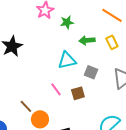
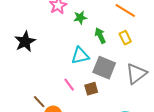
green arrow: (87, 40) -> (100, 36), turned 70
gray square: (91, 72) -> (104, 68), size x1.6

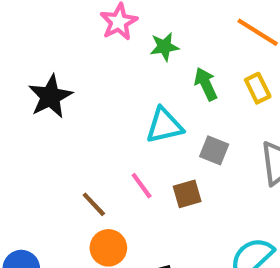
gray square: (104, 68) -> (214, 150), size x0.6
brown line: (39, 102) -> (94, 204), moved

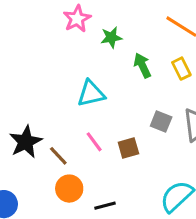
black star: (50, 96) -> (26, 142), moved
cyan triangle: (164, 125) -> (91, 93), moved
gray square: (214, 150) -> (161, 122), moved

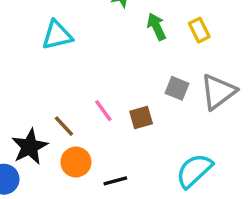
cyan triangle: (91, 93) -> (57, 35), moved
black star: (26, 142) -> (30, 147), moved

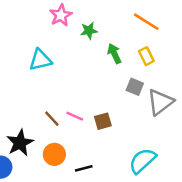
gray square: (177, 88) -> (135, 87), moved
pink line: (103, 111) -> (75, 116), turned -30
brown line: (64, 126) -> (52, 119), moved

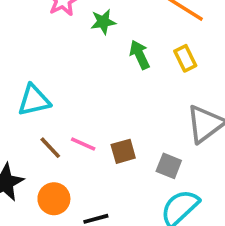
cyan triangle: (40, 60) -> (34, 100), moved
gray square: (135, 87) -> (169, 166), moved

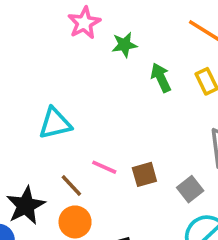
brown line: (50, 148) -> (71, 185), moved
gray square: (169, 166) -> (190, 189), turned 30

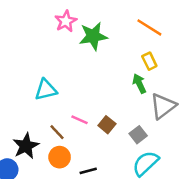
green star: (124, 45) -> (93, 36), size x1.6
green arrow: (161, 78) -> (139, 84), moved
brown square: (144, 174) -> (107, 125), turned -35

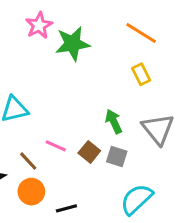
green arrow: (139, 84) -> (114, 121), moved
gray triangle: (163, 106) -> (158, 129), turned -32
gray square: (138, 135) -> (117, 156), moved, turned -35

